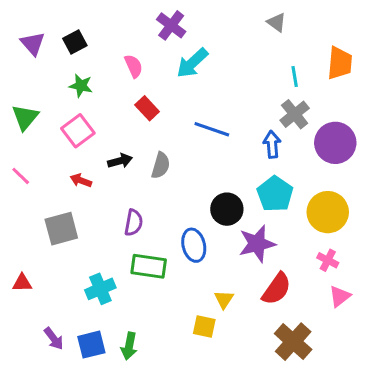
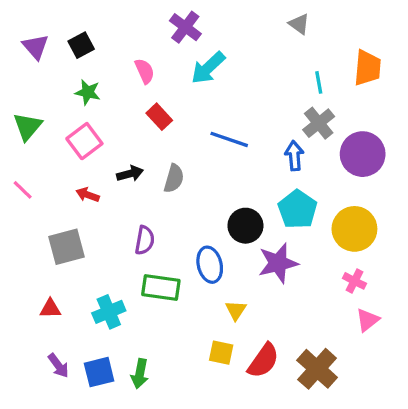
red triangle: (22, 283) -> (50, 309), moved
red semicircle: (277, 289) -> (263, 361), moved
yellow triangle: (224, 299) -> (236, 310), moved

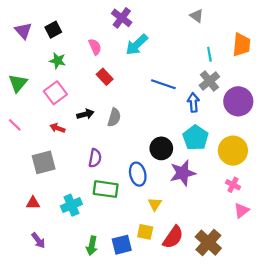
blue line: (229, 139) -> (163, 84), moved
blue square: (99, 372) -> (122, 245), moved

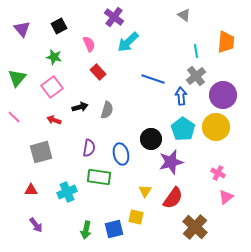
black square: (53, 30) -> (59, 26), moved
yellow circle: (233, 151) -> (216, 127), moved
blue ellipse: (138, 174) -> (121, 154), moved
red semicircle: (173, 237) -> (173, 198), moved

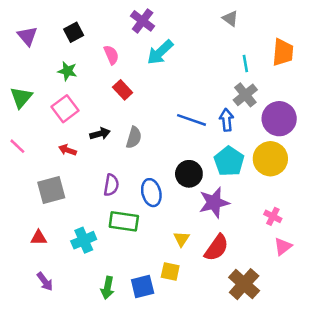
blue line: (153, 79) -> (191, 120), moved

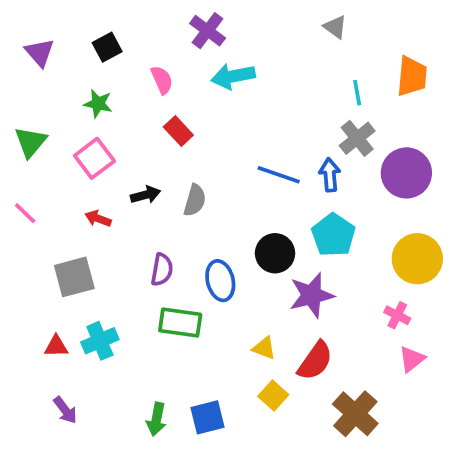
cyan arrow: (160, 52) -> (233, 76), turned 32
yellow circle: (270, 159) -> (417, 259), moved
yellow triangle: (181, 239) -> (264, 348), turned -42
cyan cross: (84, 240) -> (100, 341), moved
yellow square: (170, 271) -> (273, 396), moved, turned 30

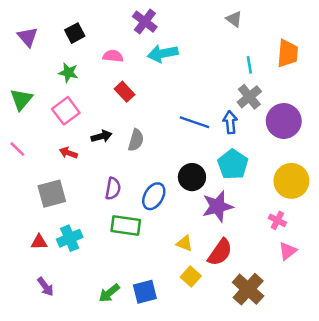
pink semicircle: (162, 80) -> (113, 56), turned -60
blue ellipse: (220, 281) -> (154, 196), turned 44
green arrow: (156, 419) -> (109, 293), turned 40

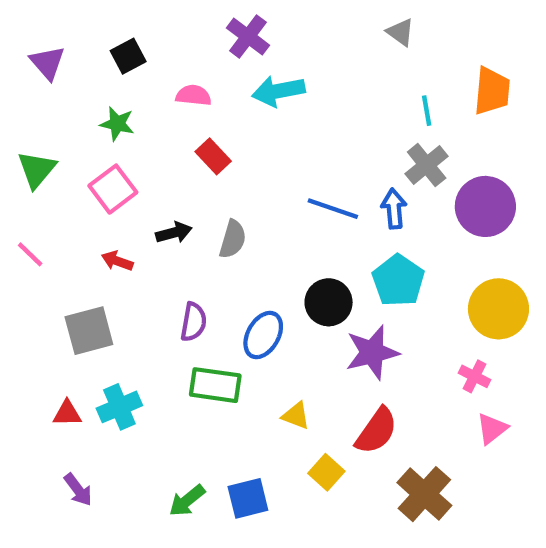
yellow triangle: (184, 243) -> (296, 416), moved

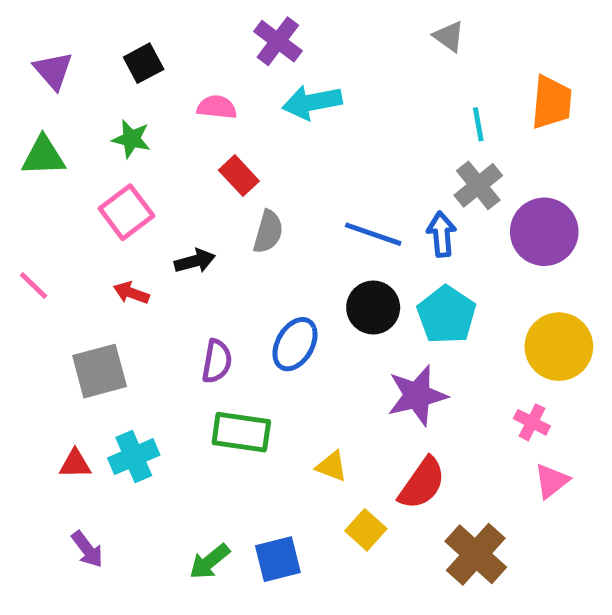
green triangle: (37, 169) -> (43, 156), moved, turned 48
gray semicircle: (233, 239) -> (268, 232), moved
black circle: (329, 302) -> (373, 308), moved
blue ellipse: (263, 335) -> (295, 344), moved

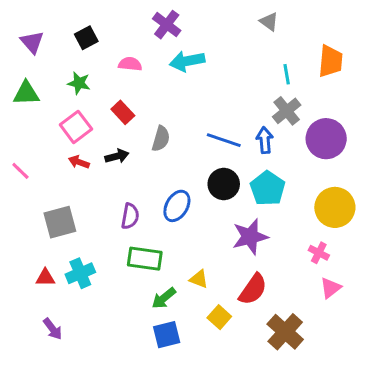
red rectangle: (239, 176) -> (123, 112), moved
red arrow: (131, 293) -> (79, 162), moved
green arrow: (209, 562) -> (164, 298), moved

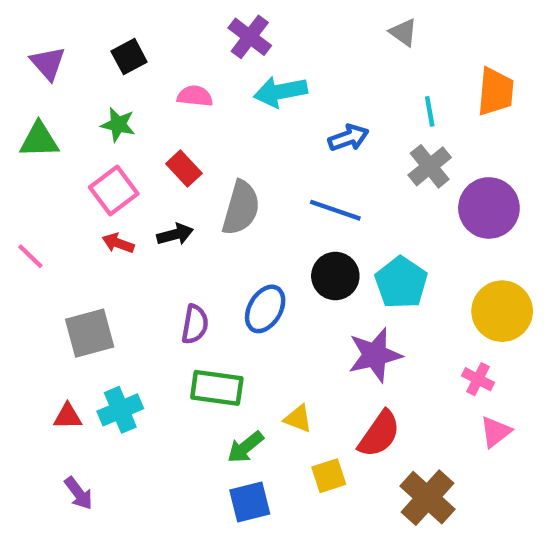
gray semicircle: (161, 139) -> (241, 208), size x1.4
blue arrow: (265, 140) -> (349, 138), moved, turned 75
yellow square: (219, 317) -> (329, 476), turned 30

